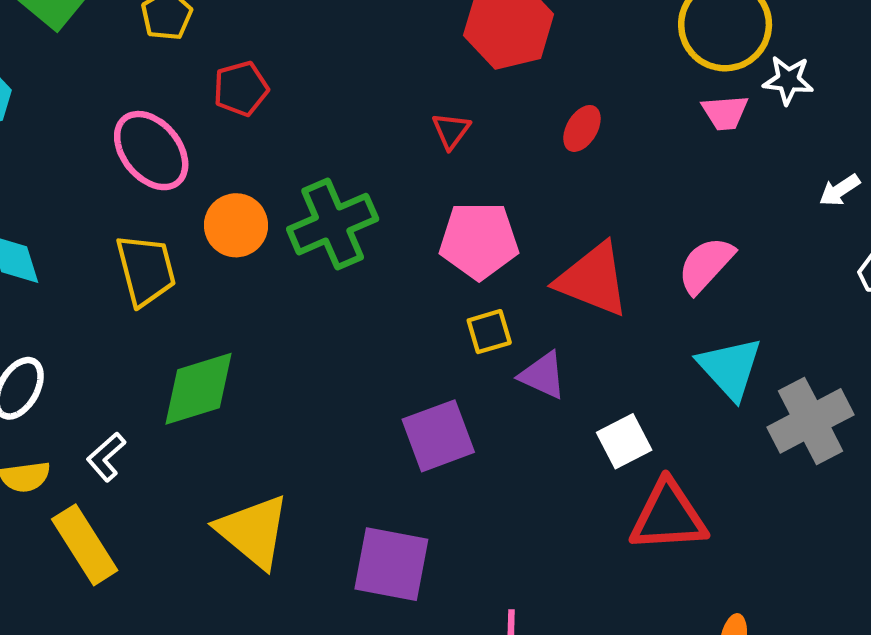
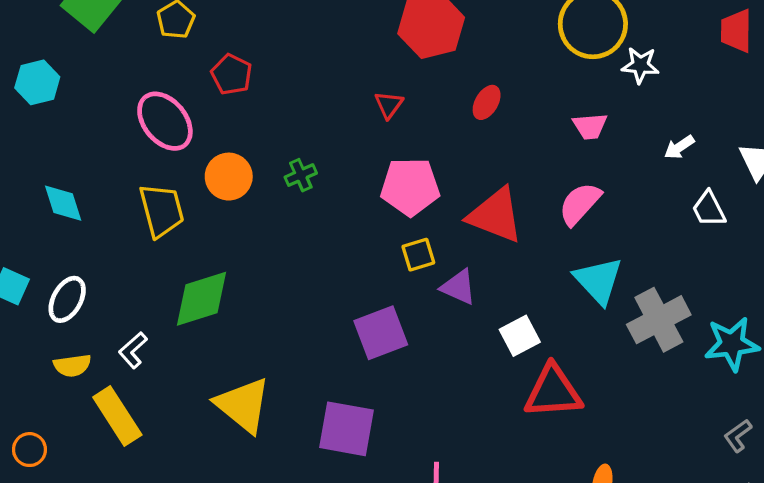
red pentagon: (241, 89) -> (232, 74), turned -30
pink trapezoid: (725, 112) -> (590, 126), moved
green cross: (333, 224) -> (301, 175), size x0.5

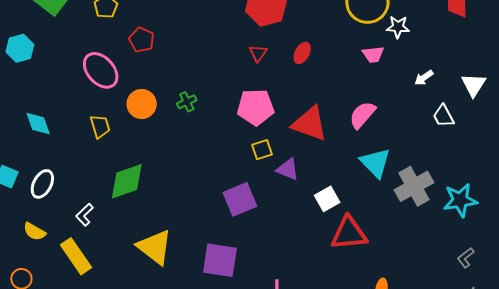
red triangle: (389, 105) -> (258, 53), moved
pink trapezoid: (590, 126) -> (373, 54), moved
yellow trapezoid: (162, 210) -> (100, 126), size x0.7
yellow semicircle: (72, 365) -> (34, 232), moved, turned 40

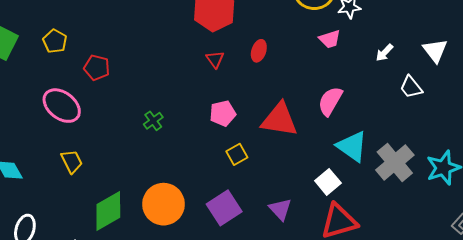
orange circle: (142, 104) -> (163, 204), moved, size x1.4
pink pentagon: (256, 107) -> (223, 113), size x0.7
purple triangle: (288, 169) -> (280, 209), moved, turned 35
white square: (327, 199) -> (328, 182), moved

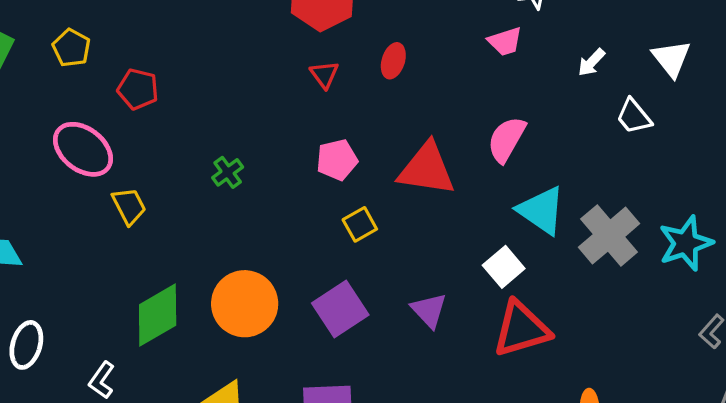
yellow trapezoid: (72, 161) -> (129, 206), moved

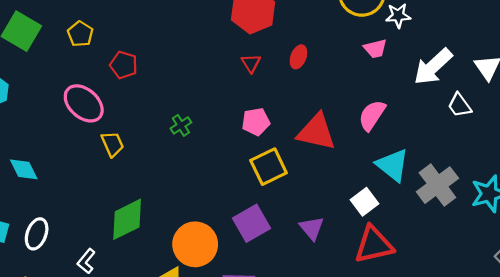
white arrow: (591, 62) -> (433, 67), size x2.0
yellow square: (360, 224) -> (269, 167), size x1.6
orange circle: (245, 304) -> (195, 244), moved

